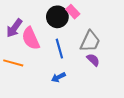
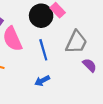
purple semicircle: (93, 60) -> (90, 65), moved

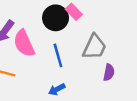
purple semicircle: (90, 65) -> (109, 72), turned 56

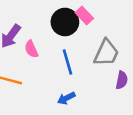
pink semicircle: (24, 43) -> (31, 49), size x0.6

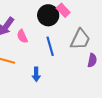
blue arrow: (66, 98) -> (36, 74), moved, turned -64

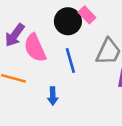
pink semicircle: (22, 36) -> (35, 48), size x1.6

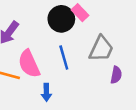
pink semicircle: (35, 48) -> (29, 64), moved

